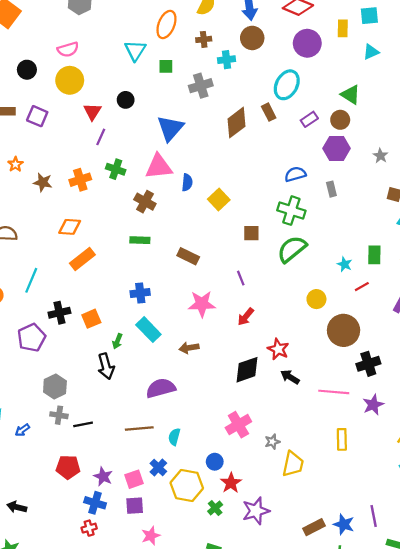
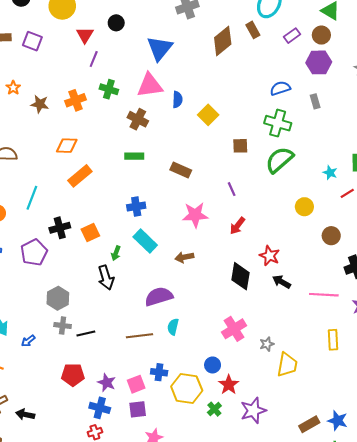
brown circle: (344, 330) -> (331, 236), size x0.6
black diamond: (247, 370) -> (240, 276), turned -60
cyan semicircle: (174, 437) -> (173, 327), moved
blue cross: (158, 467) -> (159, 372), turned -35

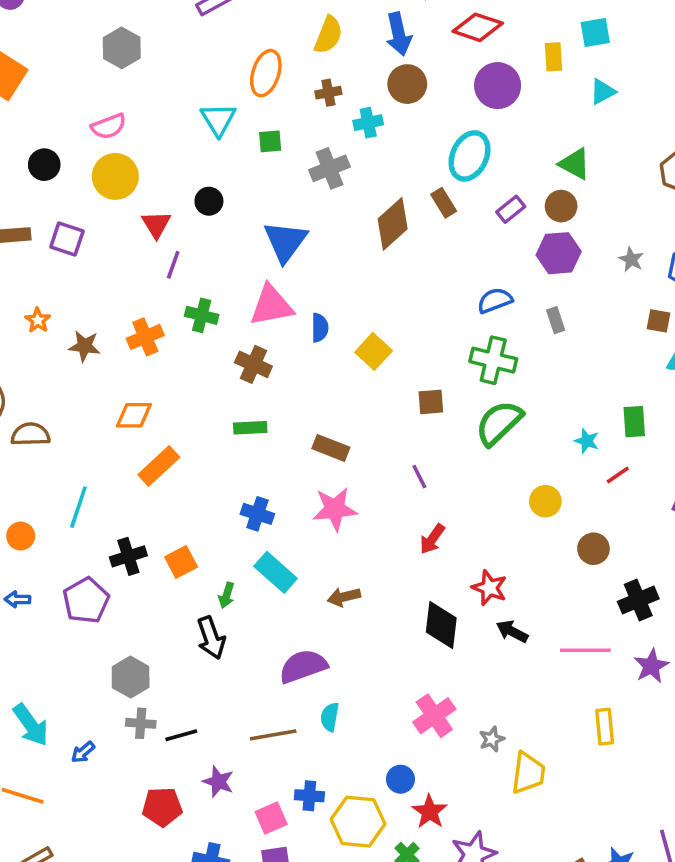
blue cross: (136, 206) -> (257, 514), turned 30
pink star: (195, 215) -> (335, 509), moved
purple star: (107, 383) -> (218, 782), moved

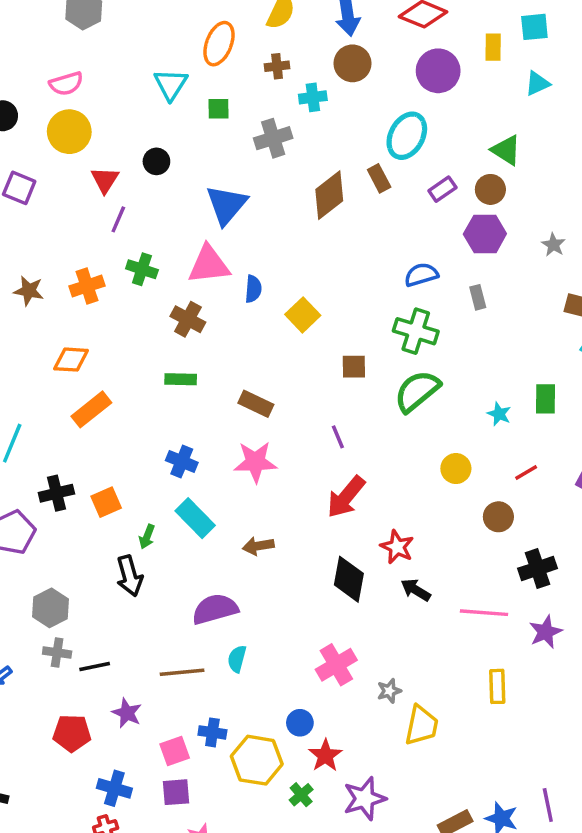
red line: (618, 475) -> (526, 472), moved
red arrow: (432, 539) -> (346, 497), size x1.5

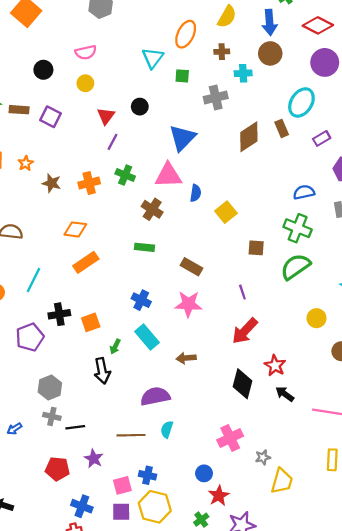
yellow circle: (69, 132) -> (85, 83), size x0.6
yellow hexagon: (257, 760) -> (155, 507), moved

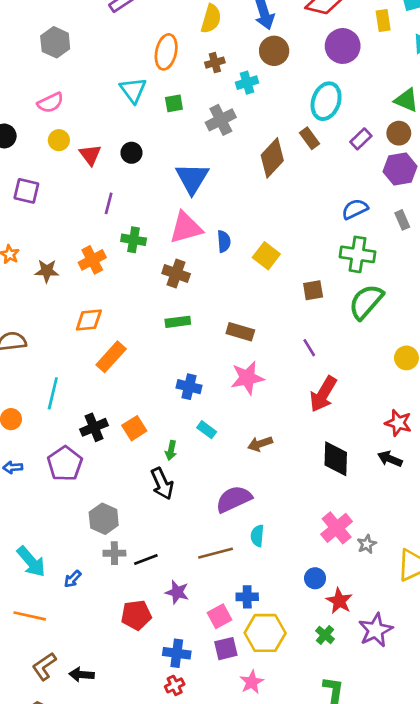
red triangle: (106, 116) -> (90, 155), moved
cyan rectangle: (147, 337) -> (207, 430), size x0.6
red star: (275, 366) -> (398, 423), moved
gray star: (263, 457) -> (367, 544), moved

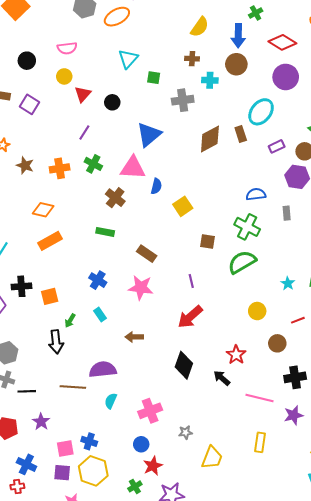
orange ellipse: (166, 52) -> (117, 17), moved, turned 30
pink cross: (337, 528) -> (150, 411), moved
brown line: (216, 553) -> (73, 387), moved

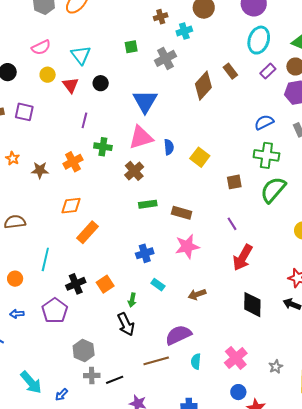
cyan triangle: (128, 59) -> (81, 55), moved
cyan ellipse: (261, 112) -> (259, 40), moved
brown cross: (115, 198) -> (134, 171), turned 30
green rectangle: (105, 232) -> (148, 204), moved
blue cross: (98, 280) -> (145, 253), turned -30

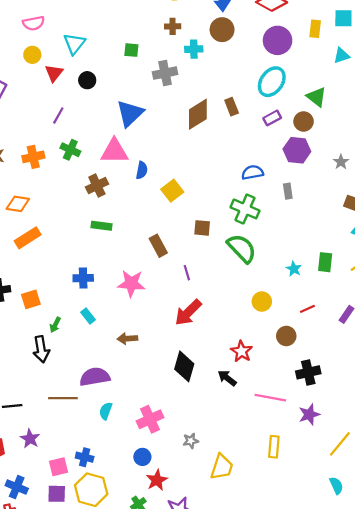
green semicircle: (273, 190) -> (242, 248), turned 80
brown rectangle: (182, 213) -> (158, 246), moved, turned 30

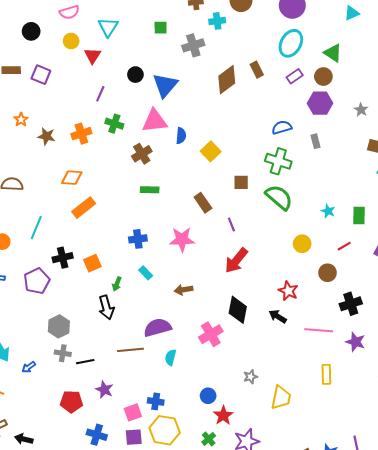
black circle: (87, 80) -> (135, 75), moved
green rectangle: (325, 262) -> (359, 216), moved
purple star: (309, 414) -> (356, 342), turned -30
pink cross: (150, 419) -> (211, 334), moved

